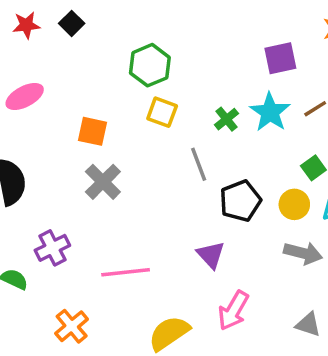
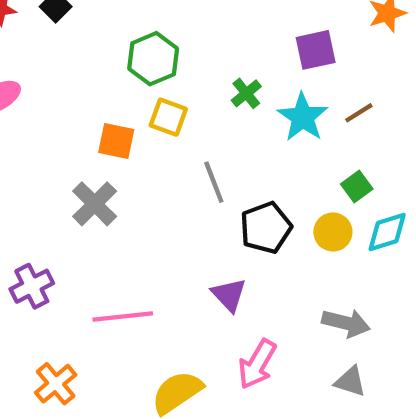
green cross: (226, 119) -> (246, 93), moved
orange square: (92, 131) -> (116, 141), moved
gray arrow: (303, 253) -> (346, 323), moved

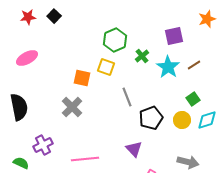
green hexagon: (153, 59) -> (115, 40), moved

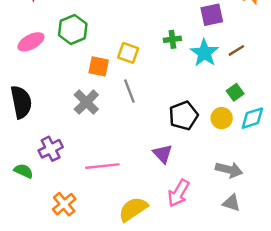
green hexagon: (115, 40) -> (73, 29), moved
green cross: (142, 56) -> (172, 39), turned 32
gray line: (127, 97) -> (129, 91), moved

